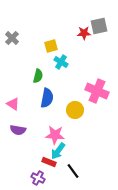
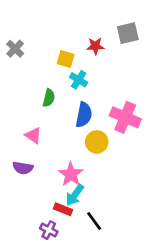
red star: (84, 33) -> (95, 46), moved
yellow square: (51, 46) -> (66, 59), turned 32
blue semicircle: (47, 98) -> (84, 115), moved
pink triangle: (13, 104) -> (33, 135), moved
pink star: (55, 135) -> (71, 174), turned 30

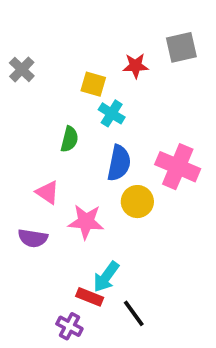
pink star: (71, 174) -> (86, 222), moved, turned -30

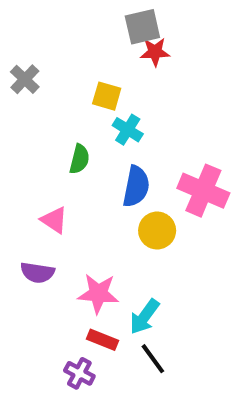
gray square: (181, 47) -> (142, 27), moved
red star: (136, 66) -> (155, 52), moved
pink star: (86, 222) -> (98, 294), moved
cyan arrow: (106, 277) -> (145, 317), moved

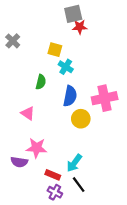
pink cross: (203, 191) -> (105, 98), turned -35
purple semicircle: (37, 273) -> (19, 162), moved
pink star: (98, 294) -> (36, 148), moved
purple cross: (79, 373) -> (55, 192), moved

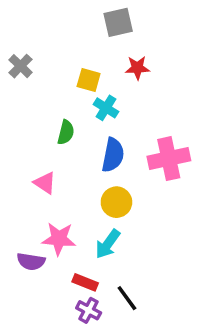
red star: (80, 27) -> (137, 68), moved
yellow circle: (81, 119) -> (116, 202), moved
cyan arrow: (74, 163) -> (108, 244), moved

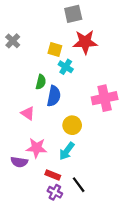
red star: (137, 68) -> (85, 42), size x1.6
blue semicircle: (113, 155) -> (54, 96), moved

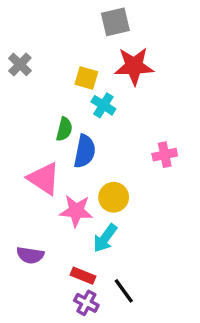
pink cross: (105, 98) -> (165, 155), size x0.6
pink triangle: (28, 113) -> (44, 179), size x1.5
pink star: (36, 148) -> (76, 211), moved

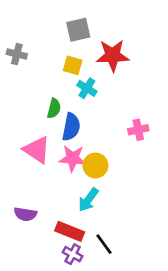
gray square: (115, 22) -> (78, 30), moved
gray cross: (20, 64) -> (17, 54), turned -30
pink star: (76, 211) -> (73, 158), moved
red rectangle: (83, 276) -> (70, 231), size x1.4

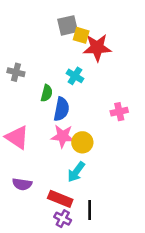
gray cross: (17, 54) -> (16, 72), moved
yellow square: (73, 65) -> (81, 35), moved
pink triangle: (37, 150) -> (17, 137), moved
black line: (104, 244) -> (90, 210), turned 36

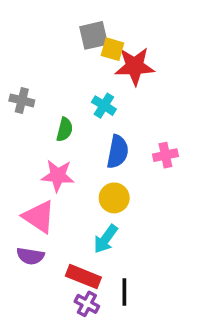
blue semicircle: (61, 109) -> (118, 152), moved
pink star: (63, 136) -> (58, 176), moved
pink triangle: (17, 137) -> (39, 217), moved

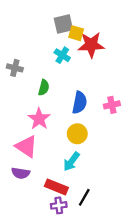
cyan cross: (104, 106) -> (62, 55), moved
pink star: (58, 176) -> (39, 119), turned 30
black line: (124, 292) -> (84, 197), turned 30
purple cross: (87, 304) -> (59, 205), turned -35

